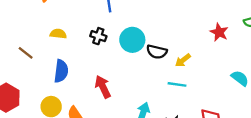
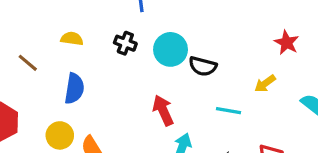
yellow arrow: (183, 60) -> (265, 84), moved
red arrow: (103, 87) -> (163, 110), moved

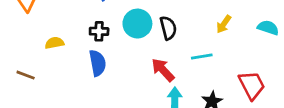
black semicircle: (203, 66) -> (168, 28), turned -100
blue semicircle: (74, 89) -> (98, 63), moved
red arrow: (163, 110) -> (163, 70), moved

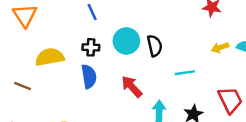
yellow arrow: (224, 24) -> (220, 48), moved, turned 35
yellow semicircle: (54, 43) -> (50, 57), size x1.6
red arrow: (163, 70) -> (132, 87), moved

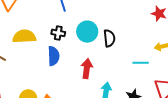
cyan line: (185, 73) -> (141, 63), moved
red arrow: (132, 87) -> (87, 69), turned 42

